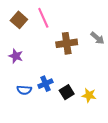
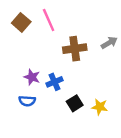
gray arrow: (97, 38) -> (109, 43), turned -72
purple star: (16, 56) -> (32, 77), moved
blue cross: (45, 84) -> (54, 82), moved

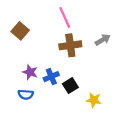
pink line: (49, 20) -> (65, 17), moved
brown square: (21, 22) -> (20, 31), moved
black square: (75, 103) -> (70, 86), moved

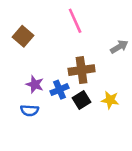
brown cross: (70, 45) -> (82, 70), moved
yellow star: (94, 100) -> (110, 100), moved

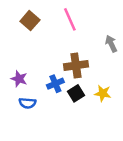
brown square: (23, 36) -> (30, 21), moved
gray arrow: (119, 47) -> (111, 44), turned -84
purple star: (35, 84) -> (19, 79), moved

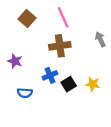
brown cross: (76, 65) -> (60, 46), moved
purple star: (19, 79) -> (15, 61), moved

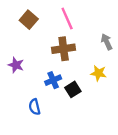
yellow star: (93, 84) -> (98, 73), moved
blue semicircle: (25, 93) -> (35, 107), moved, turned 72

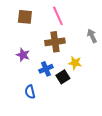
brown square: (29, 20) -> (25, 17), turned -35
purple star: (16, 65) -> (23, 55), moved
yellow star: (98, 73) -> (75, 63), moved

